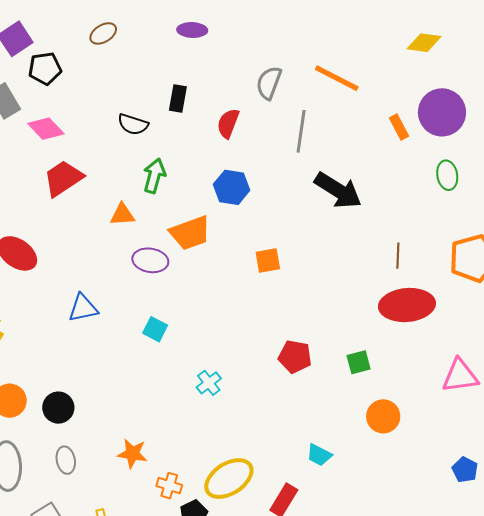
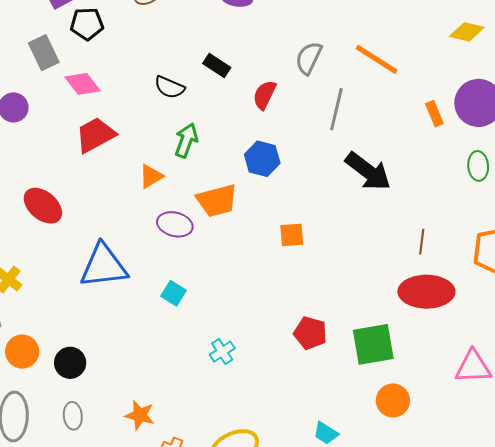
black rectangle: (178, 98) -> (217, 66), turned -72
orange triangle: (122, 215) -> (151, 176), turned -32
blue triangle: (83, 308) -> (104, 266), size x1.6
green square: (359, 362) -> (373, 344), size x1.8

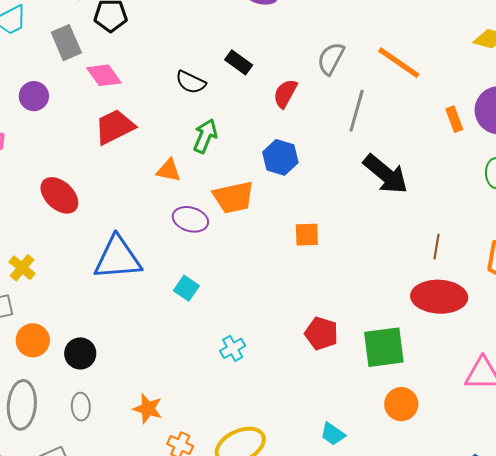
orange triangle: (151, 176) -> (169, 170), turned 40

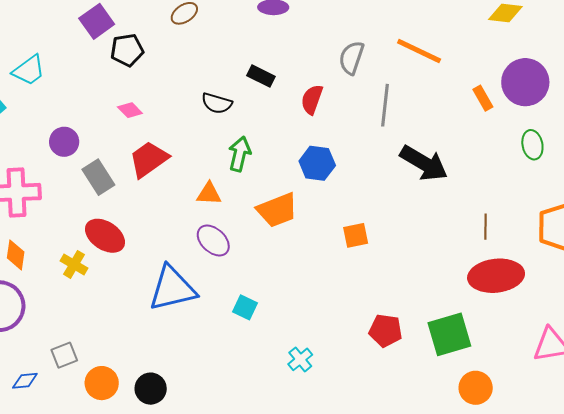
gray rectangle: (66, 43) -> (98, 177), moved
pink diamond: (104, 75) -> (130, 110), size x0.7
purple ellipse: (190, 219) -> (213, 241), moved, turned 36
yellow cross: (22, 268) -> (74, 264), moved

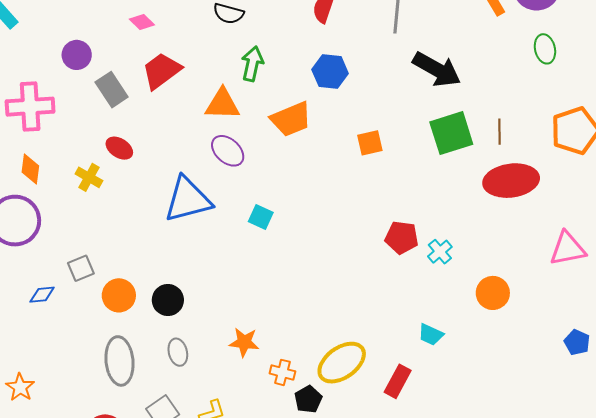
orange triangle: (209, 194) -> (222, 104), size x1.4
red ellipse: (105, 236) -> (119, 148), size x0.7
green square: (449, 334) -> (451, 133), moved
cyan cross: (300, 359) -> (440, 252), moved

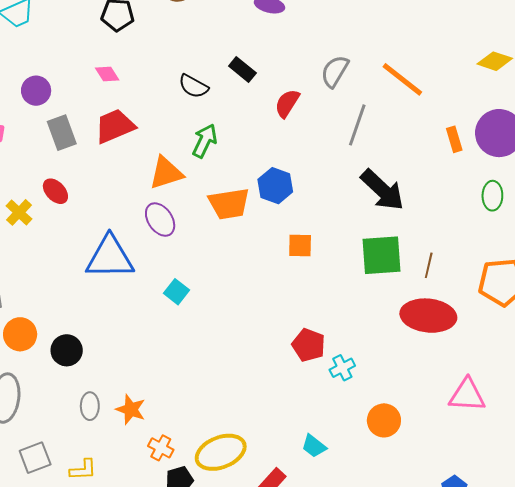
blue hexagon: (330, 72) -> (275, 186), moved
orange triangle: (222, 104) -> (166, 173), turned -33
gray ellipse: (178, 352) -> (90, 406), moved

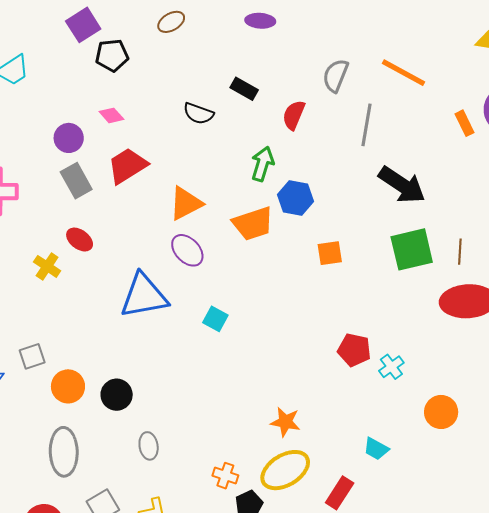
purple circle: (36, 91) -> (69, 138), moved
green arrow: (205, 141) -> (262, 164), moved
orange star: (131, 409) -> (285, 422), moved

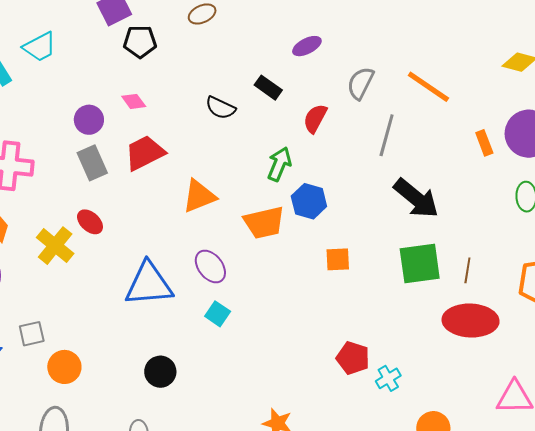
purple ellipse: (260, 21) -> (307, 46), moved, turned -36
purple ellipse: (187, 250) -> (210, 266), moved
yellow cross: (47, 266) -> (55, 246), size x1.4
black circle: (117, 395) -> (160, 372), moved

